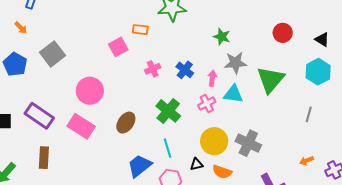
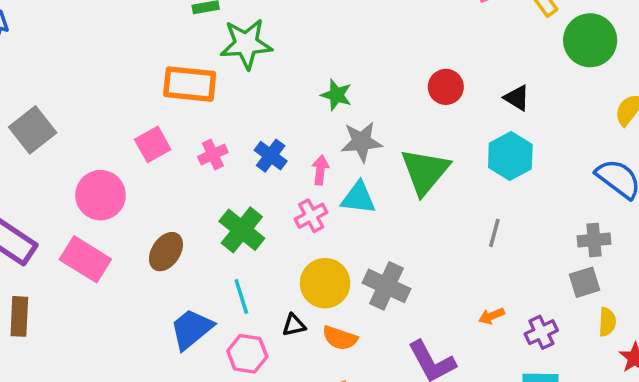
orange rectangle: (140, 30) -> (190, 84), size x1.8
pink square: (118, 47) -> (153, 144), moved

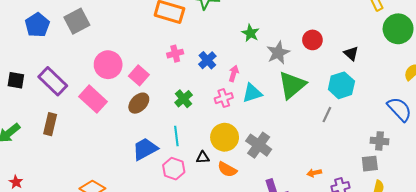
gray star: (362, 142) -> (278, 53), moved, turned -30
pink square: (153, 144) -> (139, 75), moved, turned -30
cyan triangle: (358, 198) -> (252, 93), turned -35
green cross: (242, 230) -> (184, 99), size x0.7
gray line: (494, 233) -> (327, 115), moved

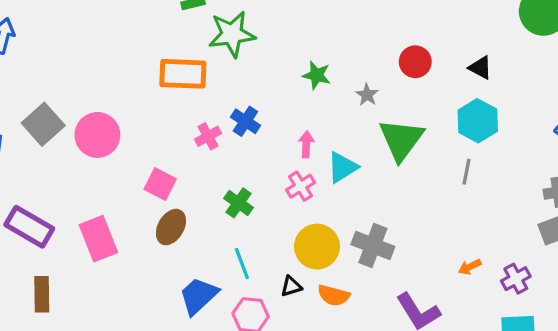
gray star: (278, 53) -> (367, 95), size x0.6
blue cross: (207, 60) -> (245, 121), moved
pink circle: (108, 65) -> (97, 135), moved
pink rectangle: (93, 99) -> (98, 239), turned 40

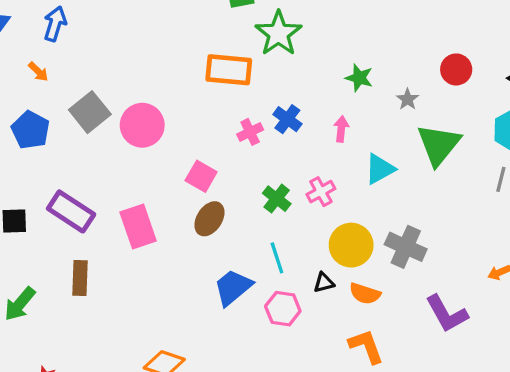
green star: (232, 34) -> (278, 33), turned -30
pink arrow: (306, 144) -> (341, 129), moved
pink cross: (300, 186) -> (321, 192), moved

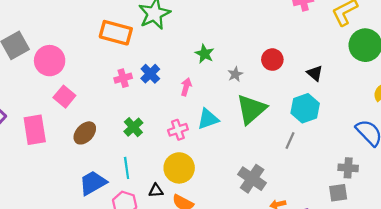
pink square: (201, 176) -> (64, 97), moved
pink cross: (321, 192) -> (178, 130), moved
gray cross: (406, 247) -> (252, 179), moved

